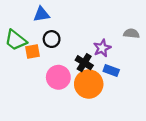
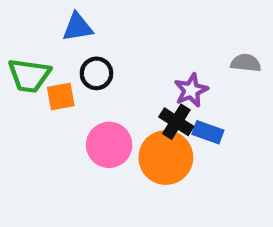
green trapezoid: (16, 40) -> (29, 75), turned -30
black cross: (84, 63) -> (176, 122), moved

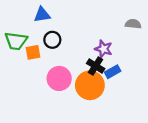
gray semicircle: (246, 63) -> (133, 24), moved
purple star: (191, 90) -> (104, 49), turned -30
blue rectangle: (208, 132) -> (113, 72), turned -49

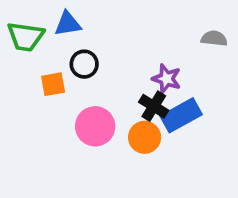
green trapezoid: (16, 41) -> (26, 37), moved
blue rectangle: (113, 72) -> (181, 115), size x1.5
orange circle: (90, 85) -> (145, 137), size x0.7

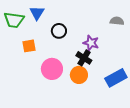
blue triangle: (68, 24) -> (37, 13), turned -49
black circle: (84, 64) -> (59, 31), moved
blue rectangle: (181, 115) -> (116, 78), moved

